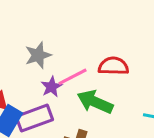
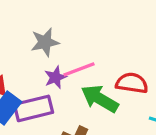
red semicircle: (113, 66) -> (132, 83), moved

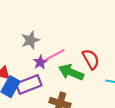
red semicircle: (132, 83) -> (91, 59), turned 60

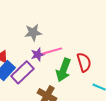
green arrow: (71, 72) -> (63, 70), turned -105
purple rectangle: (29, 84) -> (22, 72), turned -35

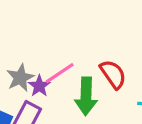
gray star: (33, 33) -> (20, 78), moved

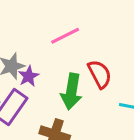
pink line: (60, 73) -> (65, 36), moved

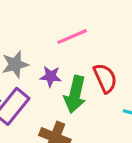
purple star: (29, 76) -> (51, 76), moved, turned 30

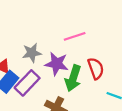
purple star: (51, 76) -> (57, 64), size x1.5

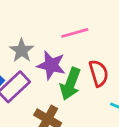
gray star: (32, 53) -> (22, 50), turned -30

